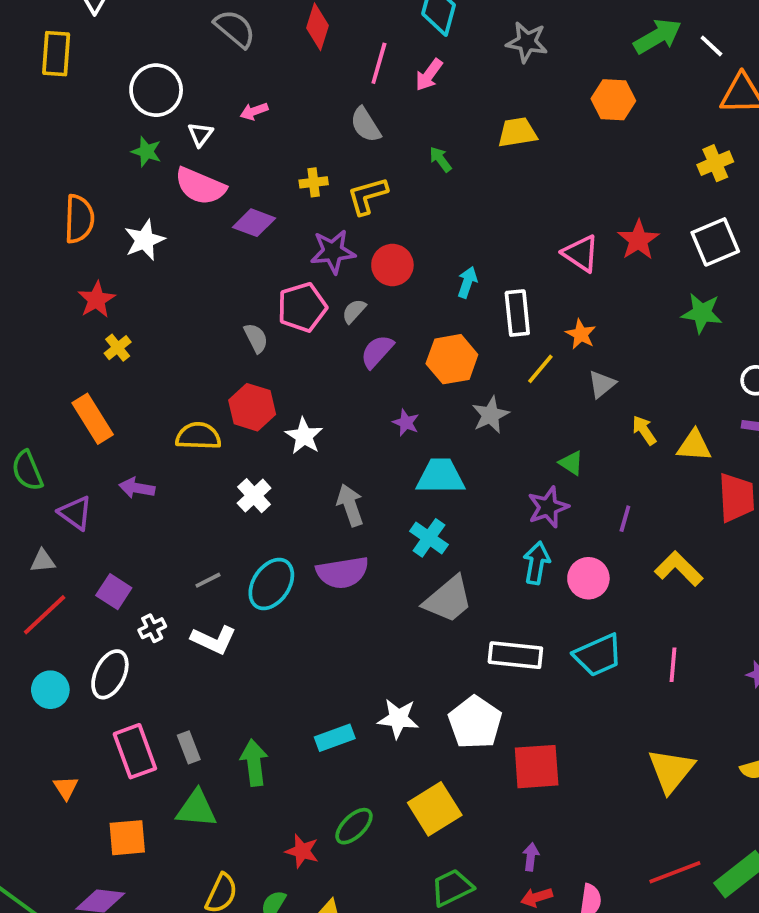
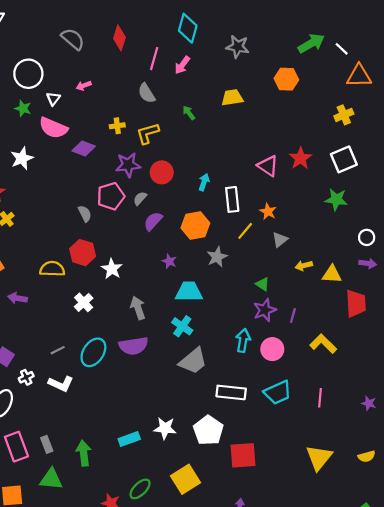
yellow arrow: (644, 430) -> (304, 266), turned -70
purple star: (548, 507) -> (265, 310), moved

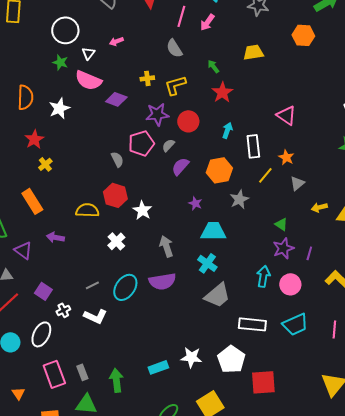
red star: (300, 158) -> (222, 92), moved

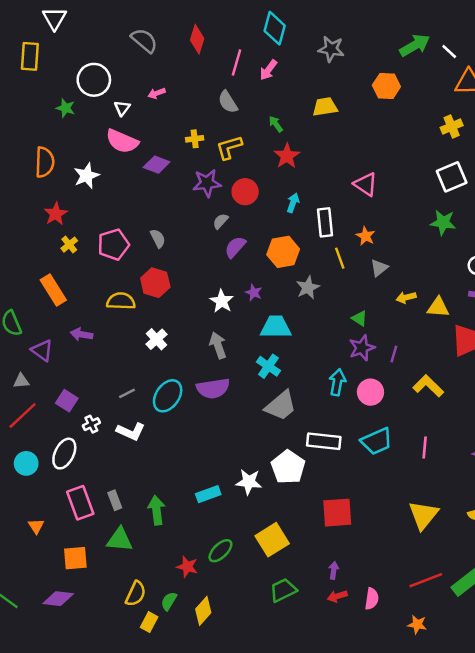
green star: (60, 62) -> (66, 108), moved
pink pentagon: (141, 143) -> (113, 245), moved
yellow line: (265, 175) -> (340, 258), turned -60
white star: (142, 210) -> (222, 301), moved
white pentagon: (231, 359) -> (288, 467), moved

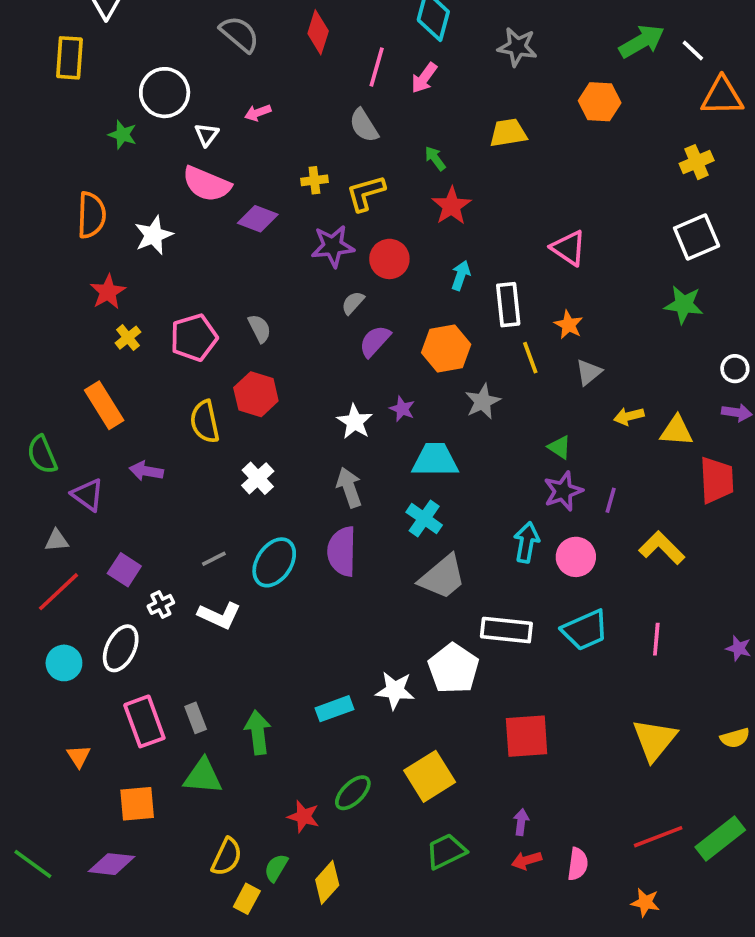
yellow semicircle: (121, 301) -> (205, 422), turned -104
purple semicircle: (213, 388) -> (342, 551), turned 100

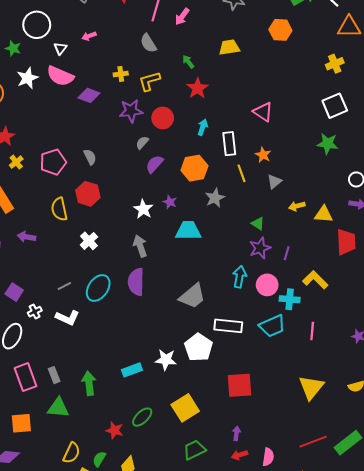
white star: (154, 235) -> (28, 78), moved
cyan cross: (424, 519) -> (290, 299), moved, turned -30

